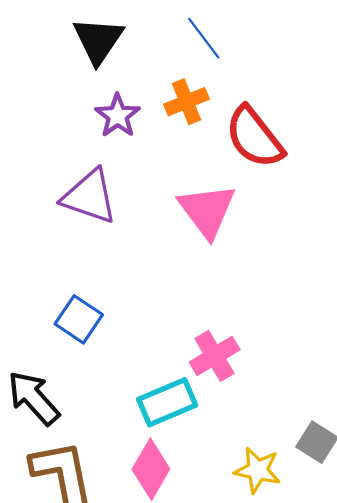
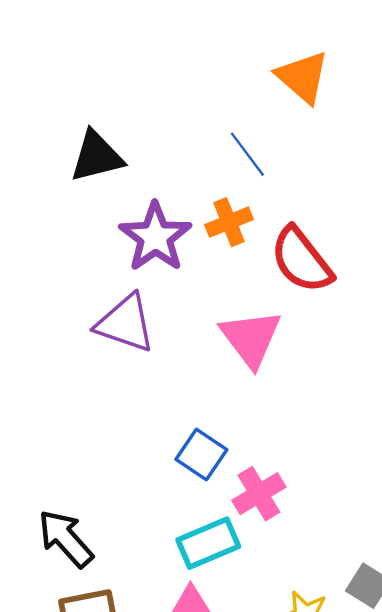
black triangle: (98, 40) -> (97, 156), moved, turned 42
purple star: (118, 116) -> (155, 237), size x1.5
blue square: (79, 319) -> (201, 455), moved

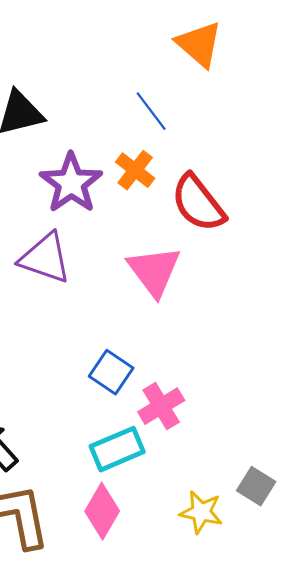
orange cross: (229, 222) -> (135, 170), turned -30

